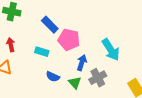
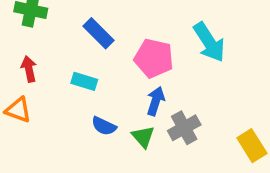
pink pentagon: (69, 40) -> (154, 58), moved
cyan arrow: (111, 50) -> (209, 42), moved

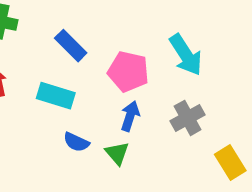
cyan rectangle: (84, 81) -> (56, 96), size x1.4
gray cross: (184, 128) -> (188, 118), moved

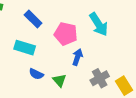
blue arrow: (130, 116) -> (77, 57), moved
gray cross: (188, 118) -> (100, 78), moved

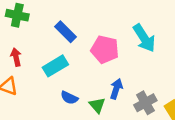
cyan rectangle: (25, 48) -> (55, 66), turned -48
blue arrow: (77, 57) -> (116, 89), moved

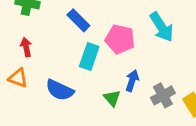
cyan rectangle: (55, 66) -> (89, 57), moved, turned -40
blue semicircle: (69, 98) -> (60, 90), moved, size x1.5

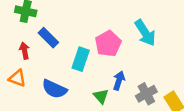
blue rectangle: (78, 20) -> (48, 38), moved
pink pentagon: (120, 39) -> (108, 44), turned 30

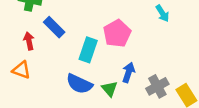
cyan arrow: (145, 33) -> (162, 13), moved, size x0.6
blue semicircle: (54, 89) -> (79, 84), moved

